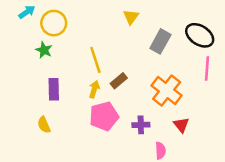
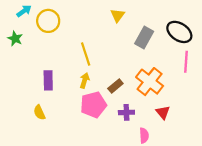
green star: (44, 50) -> (15, 39), moved
brown rectangle: (119, 81) -> (115, 86), moved

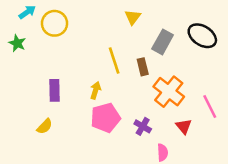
yellow line: (86, 54) -> (114, 61), moved
pink line: (186, 62) -> (210, 107), moved, turned -30
brown rectangle: (115, 86) -> (143, 67), moved, turned -64
yellow semicircle: (39, 112) -> (45, 126), turned -112
purple cross: (126, 112) -> (143, 126), turned 32

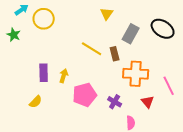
yellow line: (114, 61) -> (92, 49), turned -40
yellow arrow: (95, 90) -> (64, 76), moved
orange cross: (169, 92) -> (136, 74), turned -35

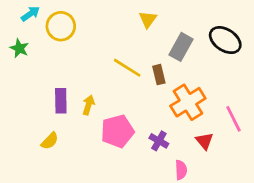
orange cross: (136, 74) -> (188, 102), turned -35

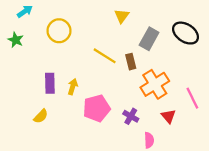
yellow circle: (61, 26) -> (59, 31), moved

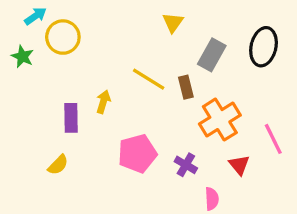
yellow circle: (59, 31) -> (63, 37), moved
black ellipse: (186, 33) -> (264, 47), turned 70
yellow arrow: (73, 87) -> (103, 102), moved

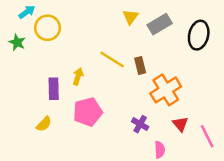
gray rectangle: (212, 55) -> (160, 24), moved, turned 30
pink line: (273, 139) -> (207, 136), moved
pink pentagon: (137, 154) -> (88, 112), moved

